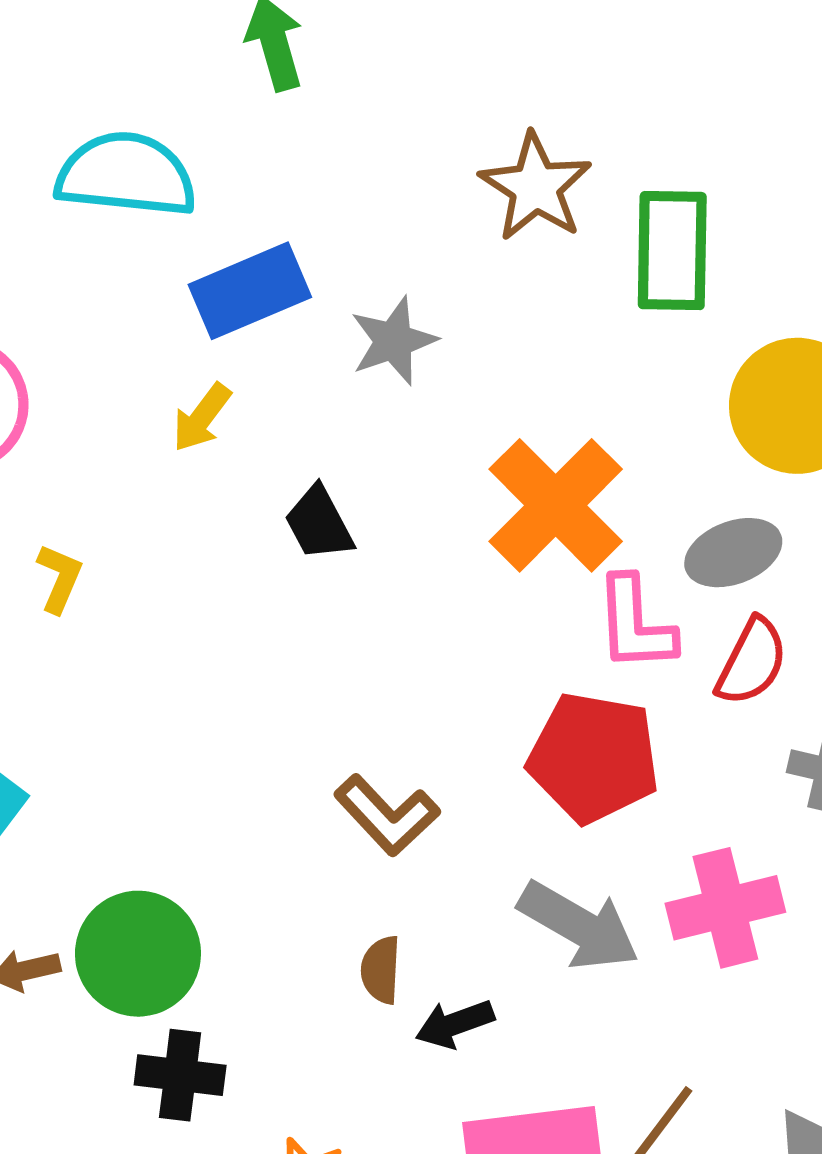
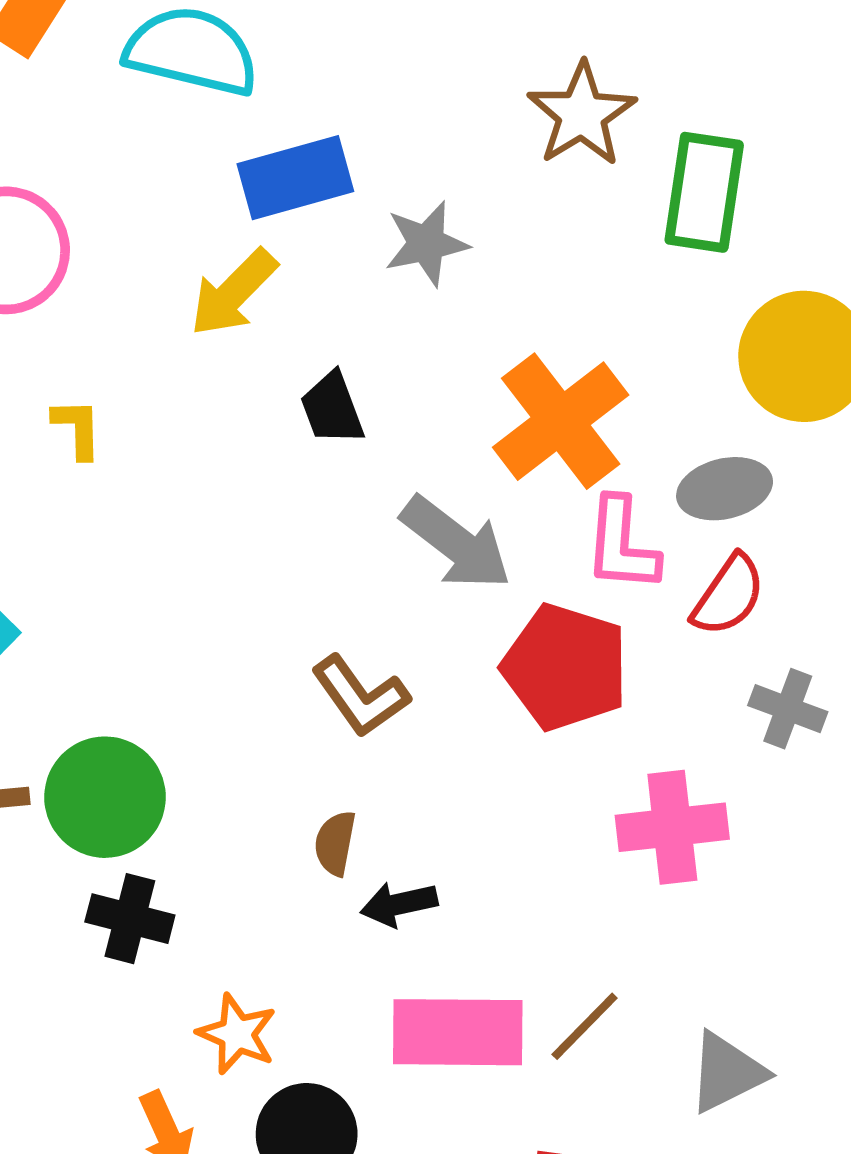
yellow arrow: (202, 417) -> (233, 293), size x1.4
yellow L-shape: (60, 578) -> (77, 428), turned -32
gray arrow: (579, 926) -> (456, 543), moved

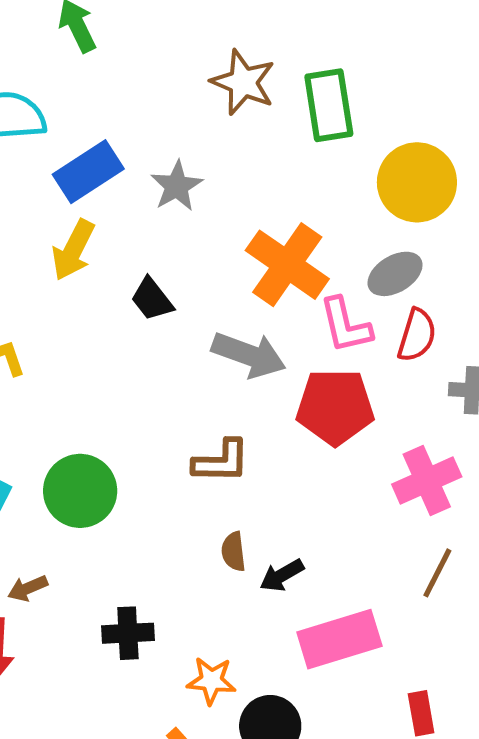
brown L-shape: (360, 696) -> (221, 461), turned -36
green circle: (105, 797) -> (80, 491), moved
brown line: (585, 1026) -> (437, 573), moved

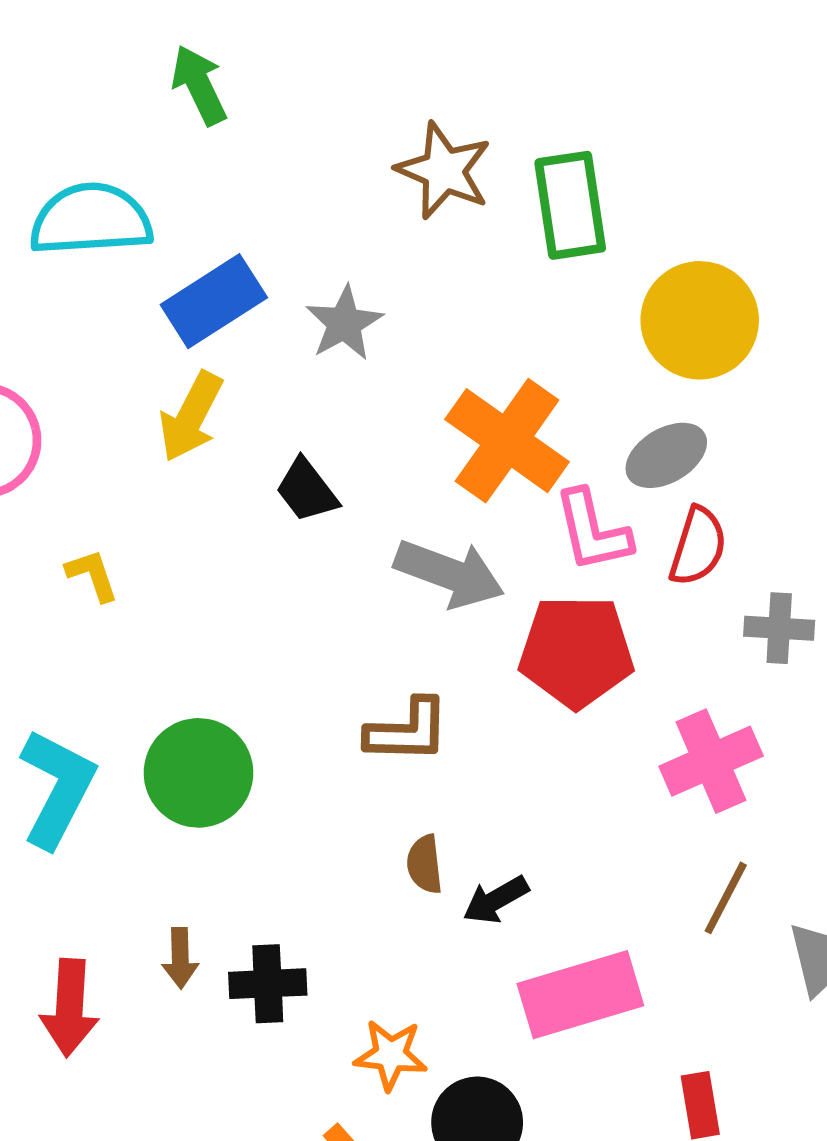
brown arrow: (28, 588) -> (180, 958), moved, turned -69

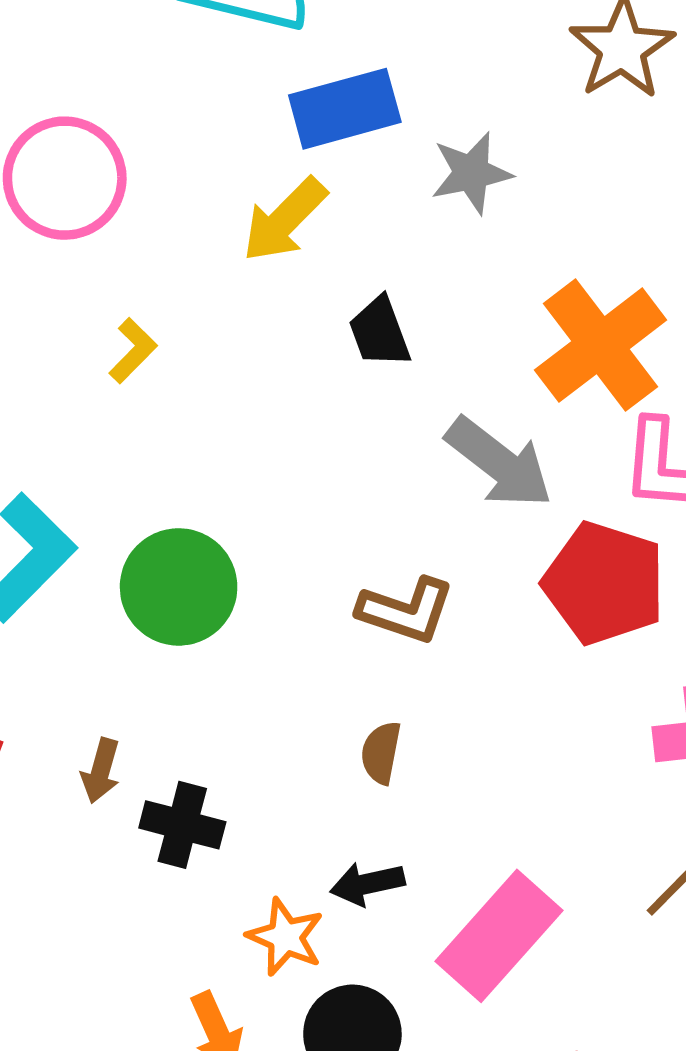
yellow L-shape: (92, 575) -> (133, 351), turned 46
black arrow: (496, 900) -> (367, 884), moved
pink rectangle: (580, 995) -> (499, 936), turned -49

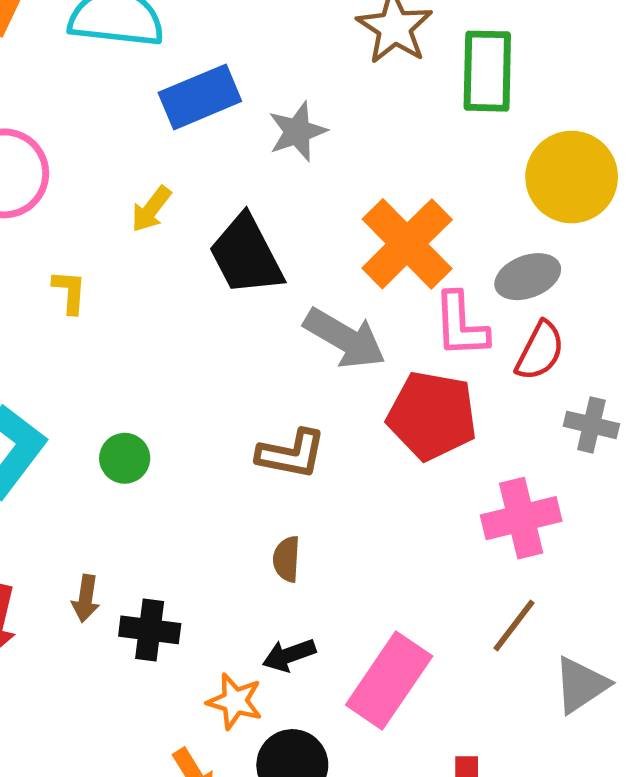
yellow arrow: (284, 220) -> (151, 209), moved, size x0.7
black trapezoid: (380, 332) -> (246, 255), size x1.6
yellow L-shape: (133, 351) -> (69, 292), turned -33
green circle: (179, 587) -> (125, 458), size x0.6

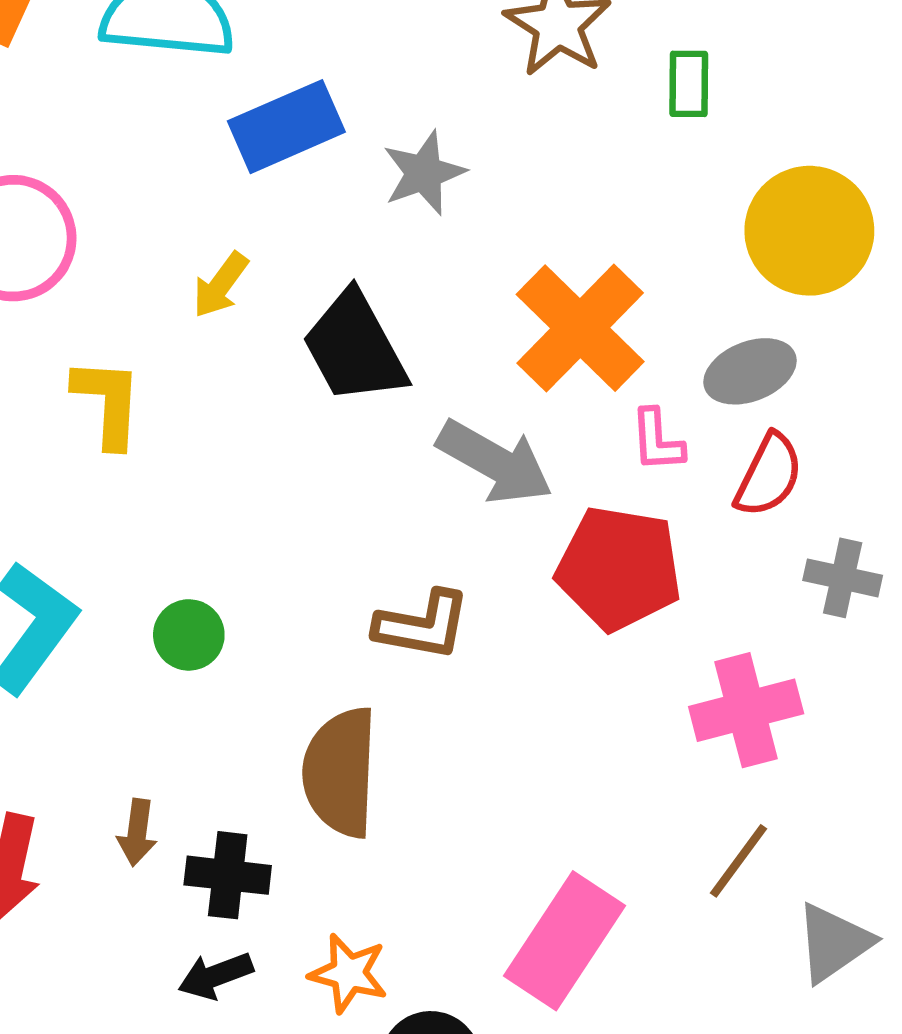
green rectangle: (487, 71) -> (689, 84), size x0.6
yellow L-shape: (69, 292) -> (108, 403), size x1.5
pink L-shape: (461, 325) -> (657, 440), size x0.7
brown semicircle: (287, 559) -> (340, 772), moved, size x2.0
black arrow: (289, 655) -> (216, 976), moved

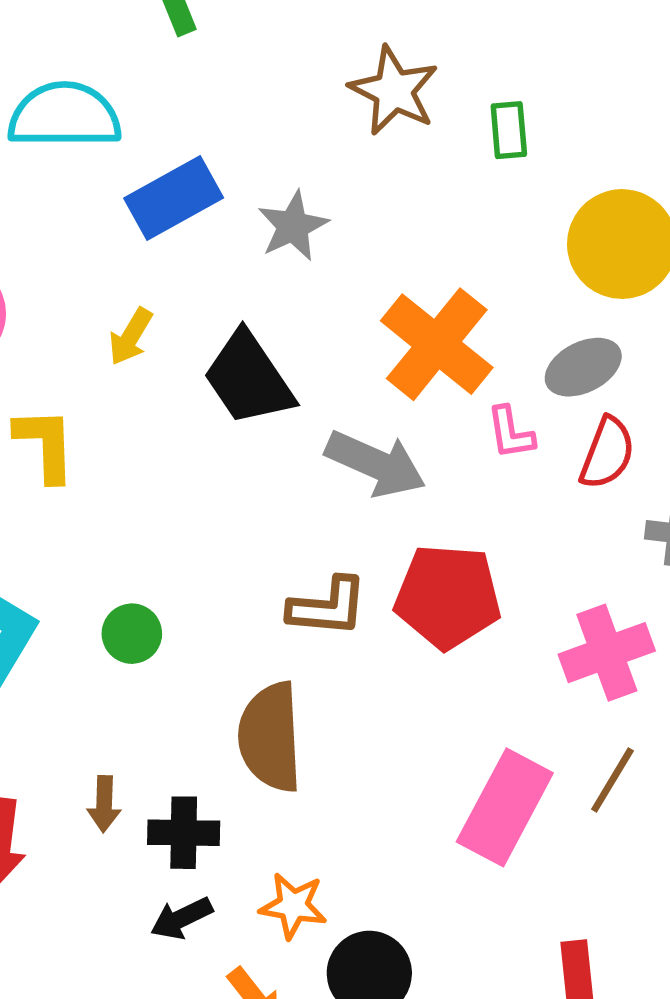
red pentagon: (619, 568) -> (448, 596), moved
pink rectangle: (564, 941) -> (505, 807), moved

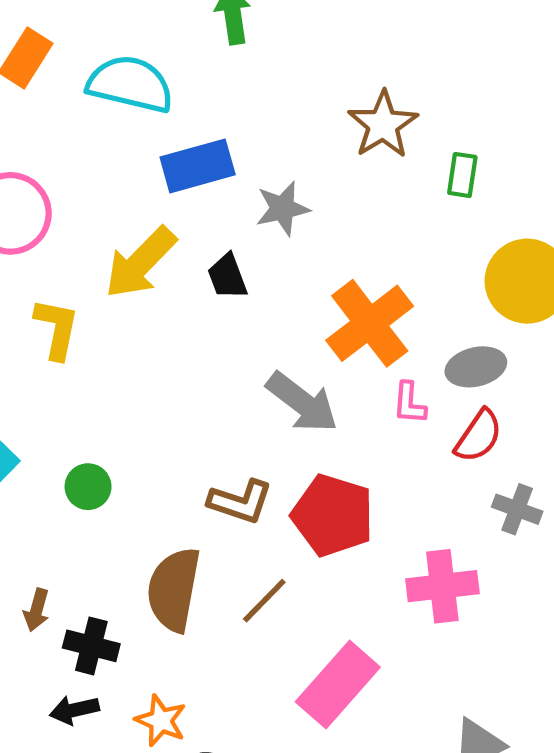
yellow arrow: (131, 337) -> (140, 263), size x1.8
black trapezoid: (248, 379) -> (227, 277), moved, size x0.6
brown line: (612, 780) -> (264, 601), moved

